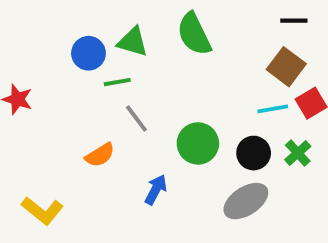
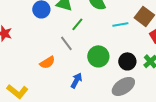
green line: (117, 82) -> (77, 24), moved, turned -40
cyan line: (273, 109) -> (120, 24), moved

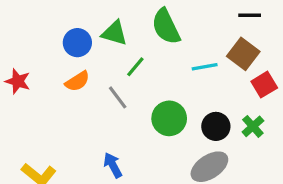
orange semicircle: (47, 62) -> (77, 81), moved
blue arrow: (76, 80) -> (113, 165), moved, turned -56

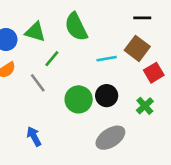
black circle: (216, 126) -> (107, 96), moved

